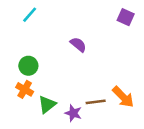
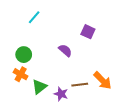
cyan line: (30, 15) -> (34, 17), moved
purple square: (126, 17) -> (88, 32), moved
purple semicircle: (78, 45) -> (65, 50), moved

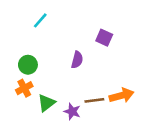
purple semicircle: (65, 50) -> (77, 60), turned 64
orange cross: (21, 74) -> (24, 88), turned 32
orange arrow: (103, 80) -> (121, 95), turned -60

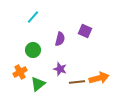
purple semicircle: (77, 60) -> (60, 39), moved
green circle: (28, 65) -> (33, 50), moved
purple star: (72, 111) -> (60, 69), moved

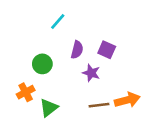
cyan line: (33, 17) -> (58, 21), moved
purple square: (85, 31) -> (107, 50), moved
purple star: (60, 69) -> (91, 73), moved

